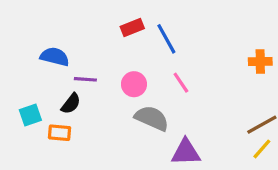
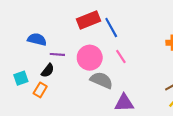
red rectangle: (132, 28) -> (89, 20), size x1.5
pink circle: (134, 84) -> (90, 58), size x1.5
orange rectangle: (60, 133) -> (40, 90), turned -64

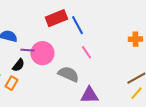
pink circle: (90, 58) -> (42, 53), moved

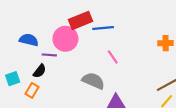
blue line: (77, 25) -> (103, 28), turned -66
pink circle: (42, 53) -> (65, 39), moved

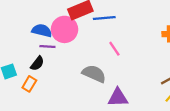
blue semicircle: (29, 40) -> (42, 31), moved

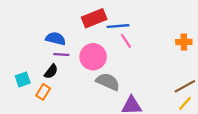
pink circle: (65, 29) -> (93, 57), moved
pink line: (114, 49) -> (126, 41), moved

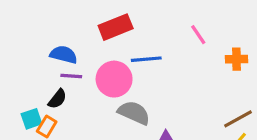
blue line: (118, 26) -> (146, 59), moved
pink line: (126, 41) -> (198, 35), moved
cyan square: (23, 79) -> (31, 119), moved

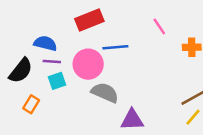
black semicircle: (57, 99) -> (21, 71), moved, size x1.5
cyan square: (31, 119) -> (57, 81), moved

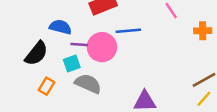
purple line: (52, 61) -> (79, 45), moved
gray semicircle: (105, 93) -> (88, 84), moved

